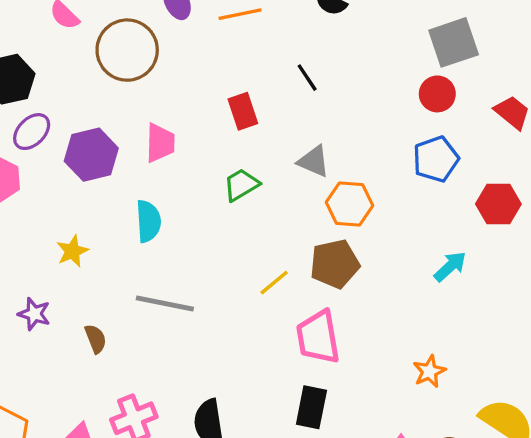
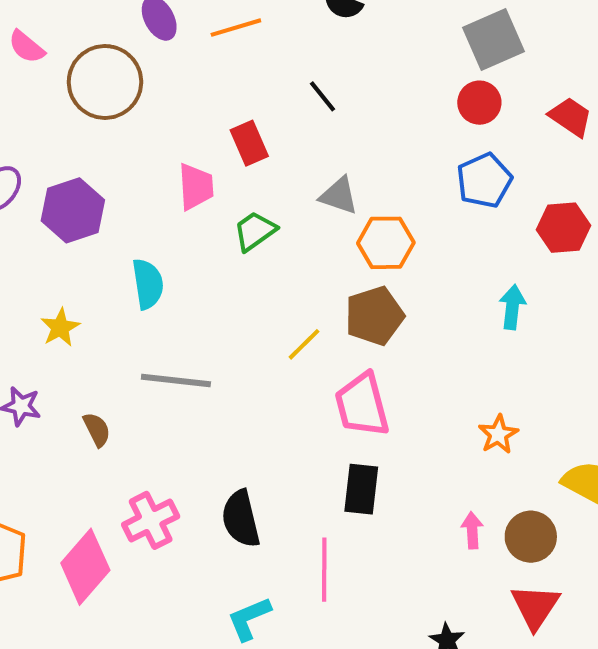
pink trapezoid: (160, 143) -> (196, 187), moved
cyan arrow: (450, 266) -> (512, 307), turned -36

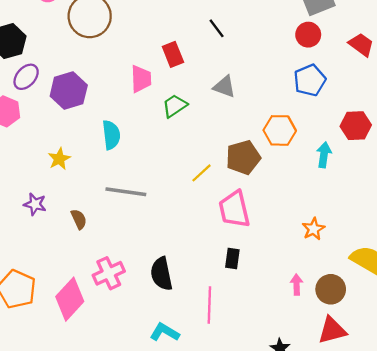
red hexagon: (564, 228) -> (356, 126), moved
orange hexagon: (386, 243) -> (280, 130), moved
black rectangle: (361, 489) -> (232, 259), size x0.7
red triangle: (535, 607) -> (332, 330), turned 40
cyan L-shape: (249, 619) -> (165, 332), turned 52

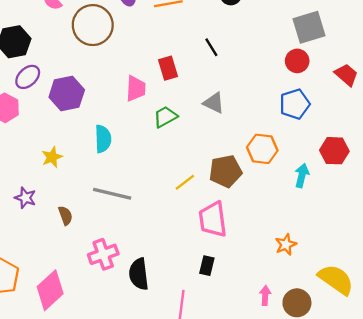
pink cross: (109, 273) -> (103, 254), moved

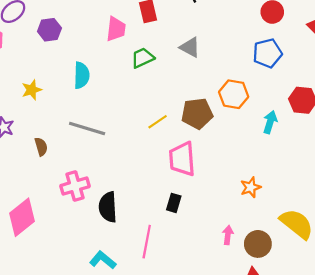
purple hexagon: (67, 94) -> (49, 30), size x0.7

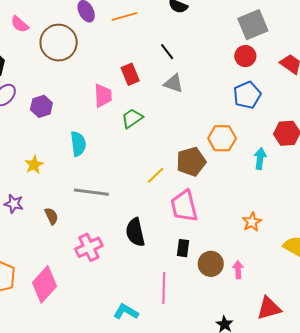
gray triangle: (190, 47) -> (174, 83), moved
black semicircle: (108, 207) -> (135, 232), moved
brown circle: (258, 244) -> (211, 264), moved

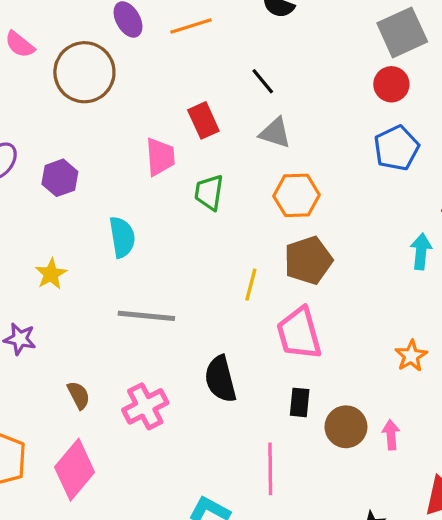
green trapezoid: (132, 118) -> (209, 192), turned -45
orange hexagon: (222, 138) -> (297, 195), moved
yellow line: (156, 175) -> (251, 285), turned -30
brown semicircle: (51, 216) -> (79, 395), moved

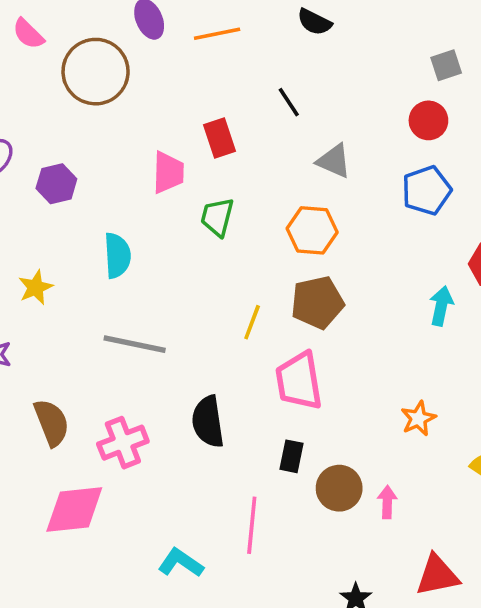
gray square: (402, 32) -> (446, 65), size x0.6
gray triangle: (275, 133) -> (334, 161), moved
brown semicircle: (79, 395) -> (52, 423), size x1.5
pink diamond: (75, 470) -> (74, 510), moved, turned 38

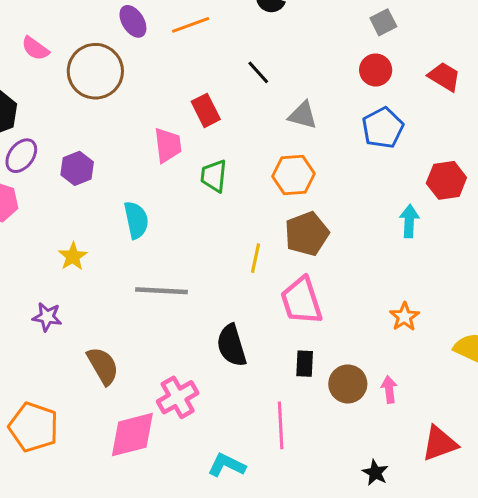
pink cross: (123, 443) -> (178, 397), moved

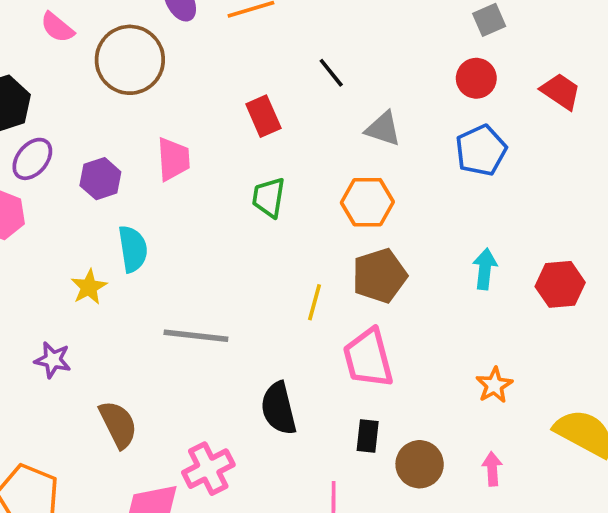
pink trapezoid: (168, 145) -> (173, 159), moved
red hexagon: (446, 180) -> (560, 284), moved
cyan semicircle: (136, 220) -> (133, 249), moved
cyan arrow: (409, 221) -> (485, 269), moved
pink arrow: (389, 389) -> (492, 469), moved

